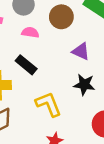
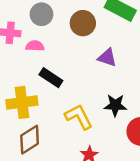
pink semicircle: (30, 32) -> (35, 46), moved
black star: (84, 85) -> (115, 105), moved

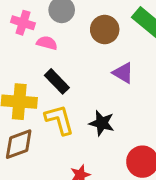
black star: (115, 105) -> (102, 123), moved
yellow L-shape: (79, 117) -> (59, 120), moved

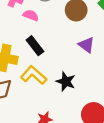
yellow L-shape: (59, 120) -> (34, 75), turned -40

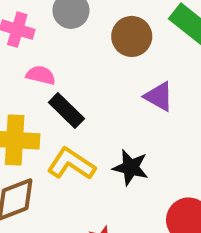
pink semicircle: (31, 15) -> (41, 75), moved

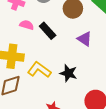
black rectangle: (66, 111) -> (48, 31), moved

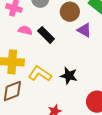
purple triangle: (85, 39) -> (84, 30), moved

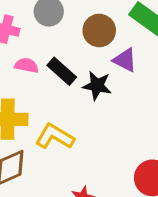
black star: (69, 76) -> (97, 86), moved

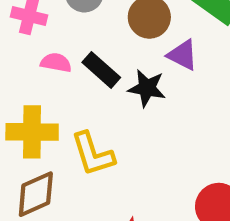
yellow L-shape: (55, 137) -> (93, 154), turned -138

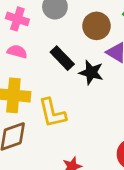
pink semicircle: (56, 63) -> (17, 52), moved

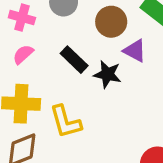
pink semicircle: (17, 52) -> (23, 54), turned -54

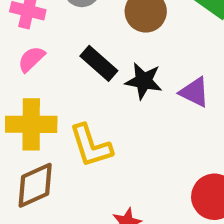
purple triangle: (135, 51) -> (194, 92), moved

